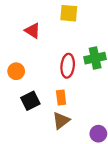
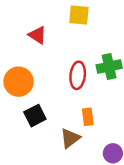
orange circle: (16, 71) -> (19, 82), size x1.5
orange rectangle: (61, 98) -> (88, 117), moved

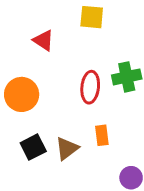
black square: (35, 116) -> (33, 147), moved
brown triangle: (70, 138) -> (67, 148), moved

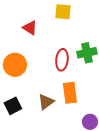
orange rectangle: (102, 135) -> (70, 93), size x1.5
black square: (33, 147) -> (13, 106), moved

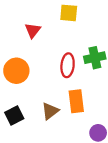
red triangle: (30, 28) -> (33, 30), turned 35

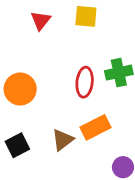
red triangle: (33, 30) -> (41, 20), moved
orange rectangle: (76, 101) -> (96, 127), turned 70

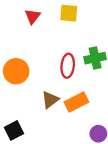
brown triangle: (63, 140) -> (50, 100), moved
black square: (17, 145) -> (14, 130), moved

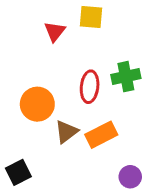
red triangle: (33, 16) -> (55, 32), moved
orange circle: (16, 71) -> (37, 104), moved

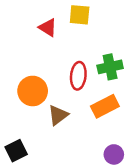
red triangle: (55, 32) -> (48, 28), turned -36
orange rectangle: (101, 135) -> (105, 106), moved

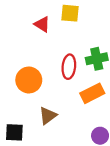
brown triangle: (58, 115) -> (48, 116), moved
black square: (16, 151) -> (14, 132), turned 30

